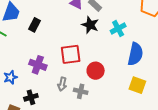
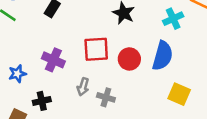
cyan cross: (118, 28) -> (173, 19), moved
blue semicircle: (135, 54) -> (163, 56), moved
red circle: (96, 71) -> (129, 59), moved

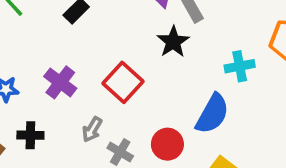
red square: (96, 49) -> (123, 82), turned 32
red circle: (129, 59) -> (167, 144), moved

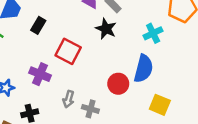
red square: (123, 82) -> (68, 51), moved
red circle: (167, 144) -> (118, 84), moved

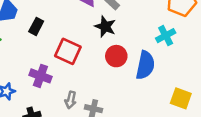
cyan cross: (153, 33) -> (166, 36), moved
red circle: (118, 84) -> (116, 56), moved
yellow square: (160, 105) -> (181, 98), moved

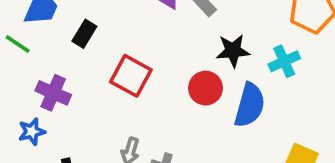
black star: (105, 27) -> (233, 51), moved, turned -30
purple cross: (40, 76) -> (53, 93), moved

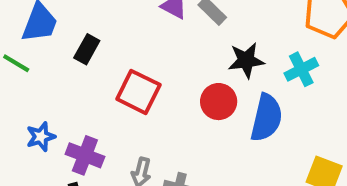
purple cross: (53, 93) -> (85, 155), moved
blue star: (32, 132) -> (41, 137), moved

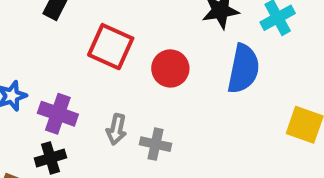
red circle: (219, 102) -> (170, 68), moved

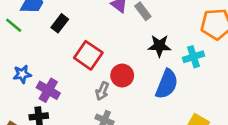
gray arrow: (116, 129) -> (102, 91), moved

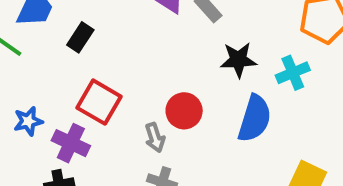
red square: (88, 55) -> (99, 102), moved
gray arrow: (102, 91) -> (155, 137), turned -36

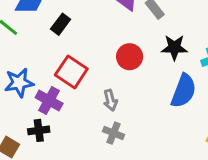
red circle: (184, 111) -> (130, 57), moved
blue star: (28, 121) -> (19, 83), size x1.4

